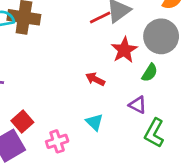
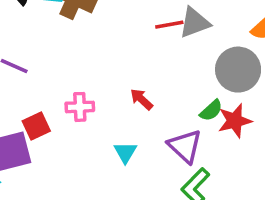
red star: (124, 50) -> (235, 121), moved
purple triangle: (138, 105) -> (185, 146), size x1.5
pink cross: (57, 141) -> (80, 107), moved

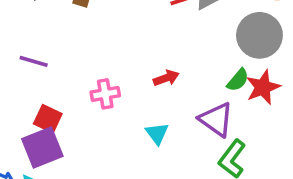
red arrow: (141, 99) -> (166, 78), turned 125
red square: (36, 126) -> (48, 119), moved, turned -32

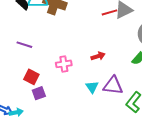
purple triangle: (216, 119) -> (113, 86), moved, turned -30
purple square: (42, 147) -> (39, 93), moved, size x0.6

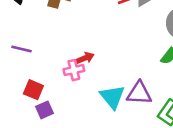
red arrow: (98, 56) -> (85, 58), moved
cyan triangle: (92, 87) -> (112, 97), size x1.5

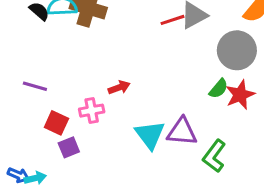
purple line: (22, 49) -> (35, 86), moved
pink cross: (74, 70) -> (92, 111), moved

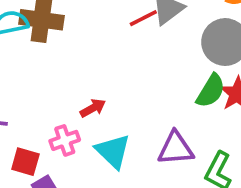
green semicircle: (219, 89) -> (211, 91), size x1.4
cyan triangle: (150, 135) -> (113, 151), moved

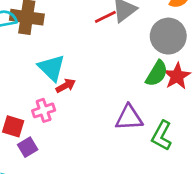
cyan triangle: (113, 151) -> (52, 68), moved

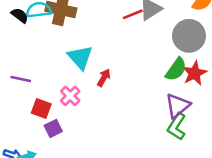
red arrow: (66, 86) -> (104, 78), moved, turned -36
pink cross: (44, 110) -> (70, 96), turned -30
purple triangle: (129, 118) -> (178, 106), moved, turned -40

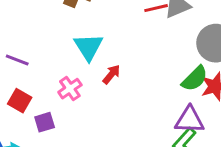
purple triangle: (178, 106) -> (190, 120), turned 32
red square: (41, 109) -> (20, 101), moved

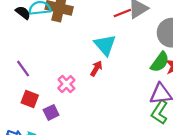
cyan triangle: (88, 47) -> (105, 45), moved
purple line: (17, 60) -> (23, 69), turned 42

